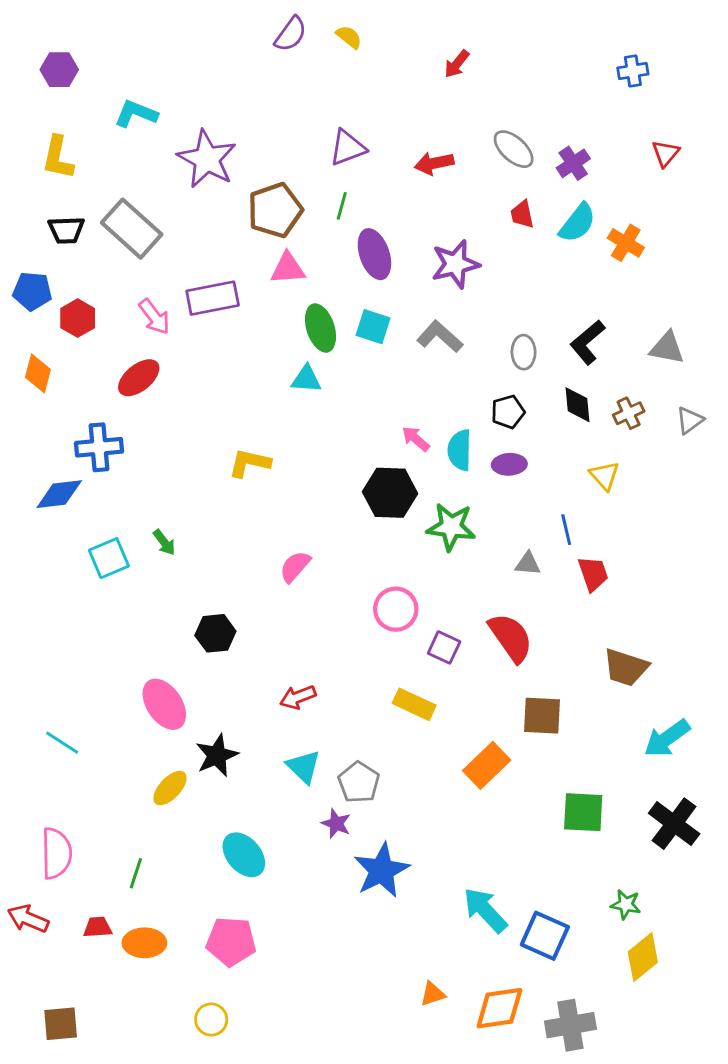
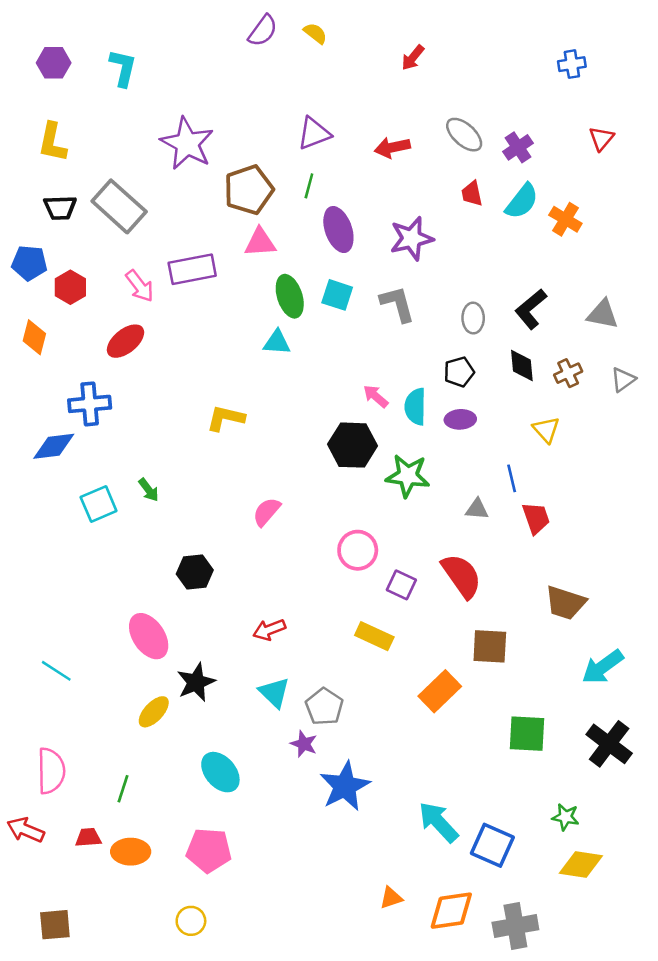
cyan L-shape: (136, 114) -> (123, 68), moved, turned 81
gray L-shape: (440, 337) -> (397, 304), turned 33
yellow diamond: (643, 957) -> (581, 864), turned 48

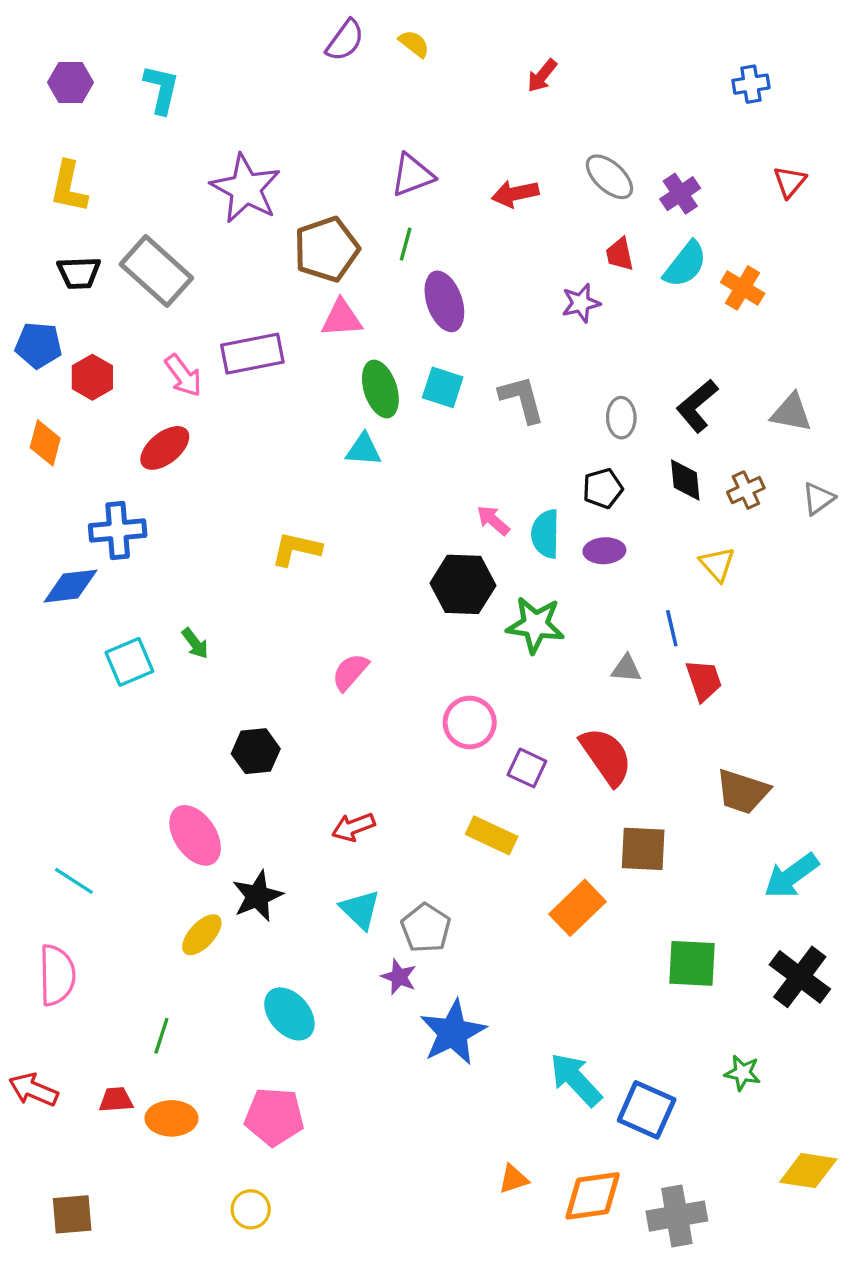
purple star: (412, 238) -> (581, 303), moved, size x0.7
pink semicircle: (51, 771) -> (57, 975), moved
yellow diamond: (581, 864) -> (808, 1171), moved

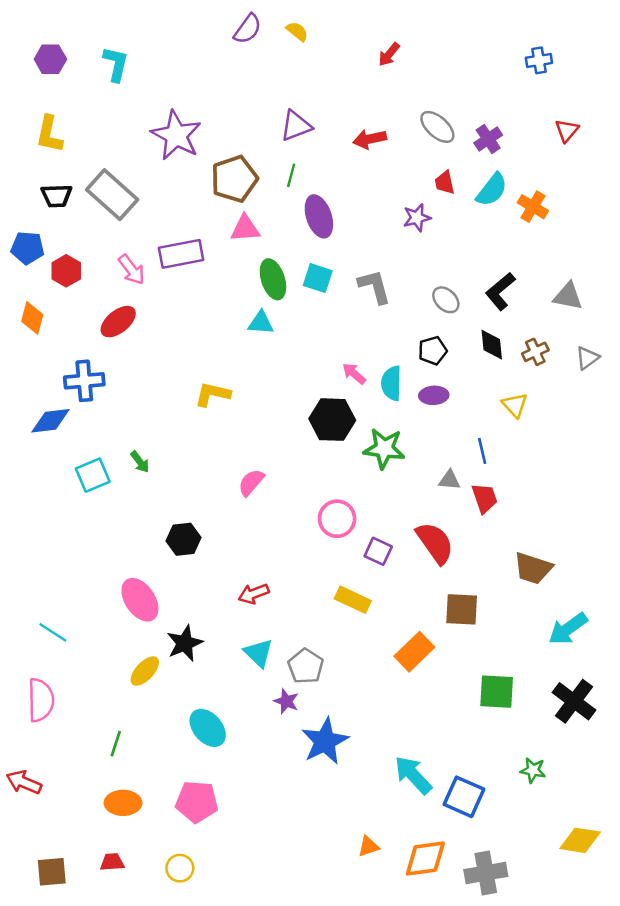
gray ellipse: (621, 418) -> (446, 300), turned -44
red trapezoid: (704, 680) -> (485, 498), moved
red trapezoid: (116, 1100) -> (112, 862), moved

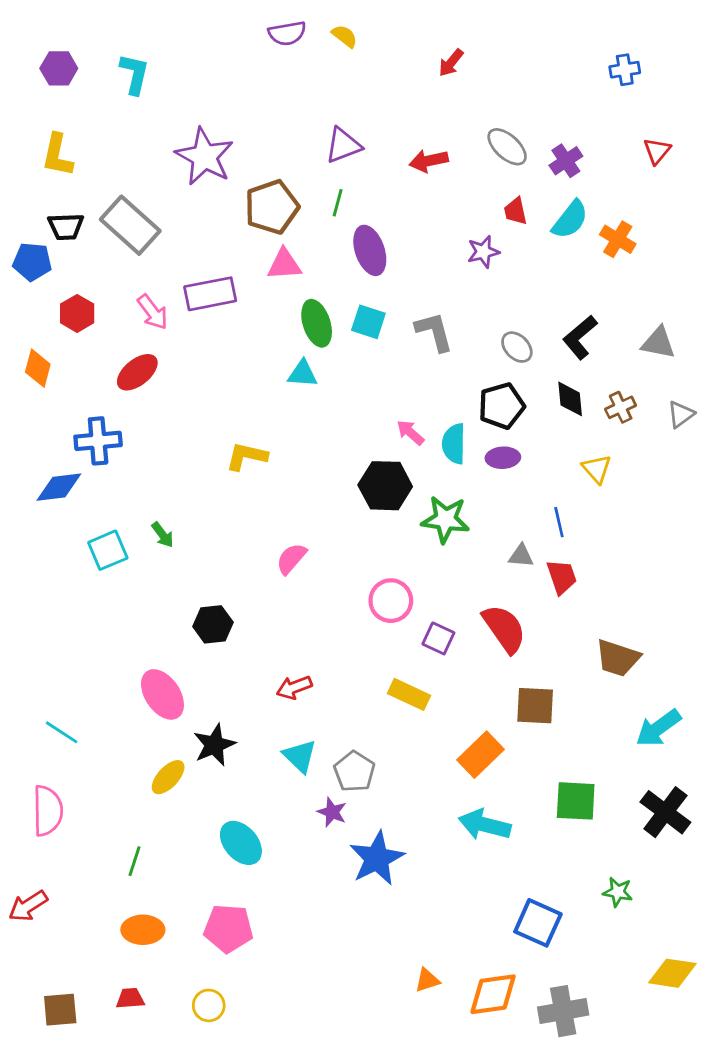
purple semicircle: (248, 29) -> (287, 33), turned 44
blue pentagon: (27, 248) -> (32, 262), moved
black pentagon: (433, 351) -> (501, 406), size x1.4
cyan arrow: (413, 775) -> (485, 825), moved, turned -33
red arrow: (24, 782) -> (28, 906), turned -56

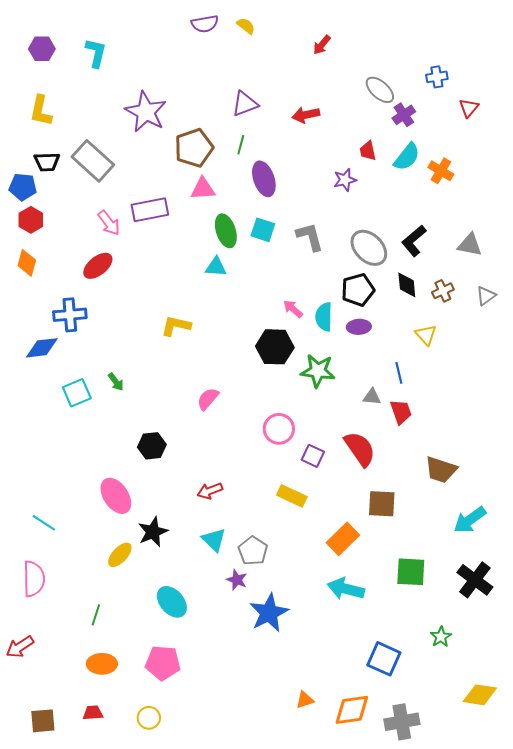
blue cross: (625, 70) -> (437, 77), moved
gray ellipse: (507, 147) -> (380, 90), moved
red hexagon: (77, 313) -> (31, 220), moved
gray ellipse: (517, 347) -> (369, 248), size x1.6
green star: (618, 892) -> (441, 637), turned 30

